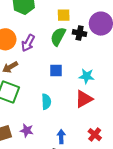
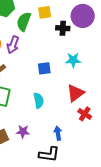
green semicircle: (58, 37) -> (24, 22), moved
cyan star: (87, 76) -> (73, 60), moved
red cross: (95, 135) -> (85, 114), moved

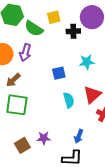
green semicircle: (24, 22) -> (34, 29), turned -72
cyan semicircle: (39, 100) -> (69, 100), moved
blue arrow: (58, 133) -> (79, 136), turned -144

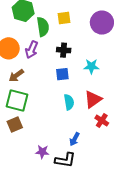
green semicircle: (34, 29) -> (43, 27), turned -138
black cross: (73, 31) -> (64, 50), moved
purple star: (44, 138) -> (42, 152), moved
brown square: (22, 145) -> (15, 124), moved

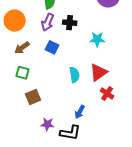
purple arrow: (32, 50) -> (48, 22), moved
blue square: (62, 74) -> (52, 47), moved, turned 32
green square: (17, 100) -> (22, 73), size x0.6
brown square: (15, 124) -> (33, 97), moved

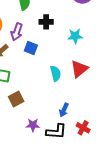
purple arrow: (48, 22) -> (17, 32), moved
red cross: (107, 93) -> (83, 128), moved

